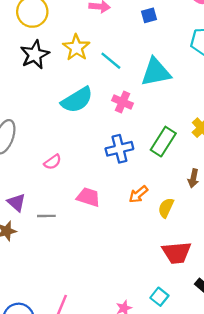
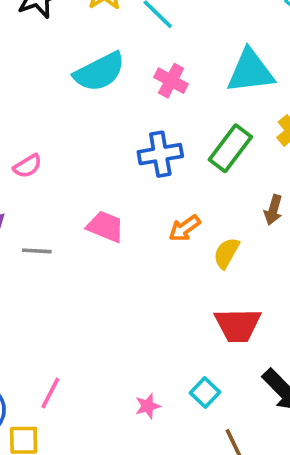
cyan triangle: (156, 72) -> (250, 71), moved
pink semicircle: (53, 162) -> (28, 166), moved

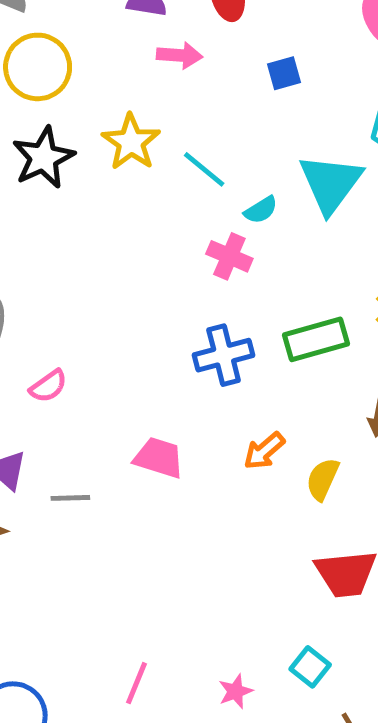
cyan triangle: (250, 71) -> (331, 183), moved, turned -42
cyan semicircle: (99, 72) -> (261, 210), moved, size x0.5
green rectangle: (230, 148) -> (316, 339), turned 42
pink line: (50, 393) -> (136, 683), moved

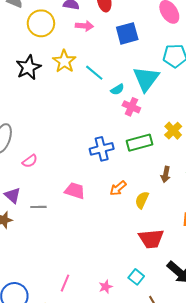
yellow circle: (38, 67) -> (41, 23), moved
blue square: (284, 73) -> (127, 33), size x1.6
pink cross: (229, 256) -> (131, 107), moved

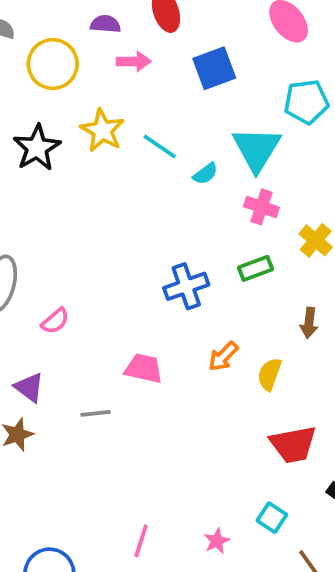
pink cross: (131, 107) -> (261, 207), moved
green rectangle: (140, 143) -> (255, 268), size x0.7
gray line: (38, 207) -> (95, 413), moved

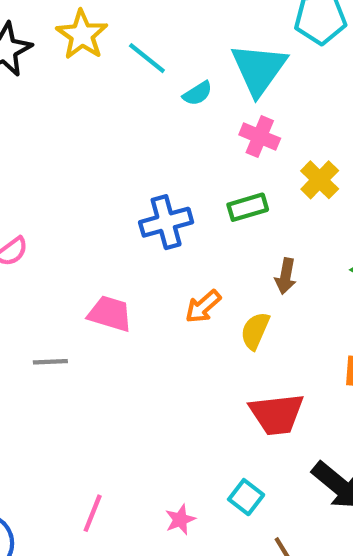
brown arrow: (309, 323) -> (286, 276), moved

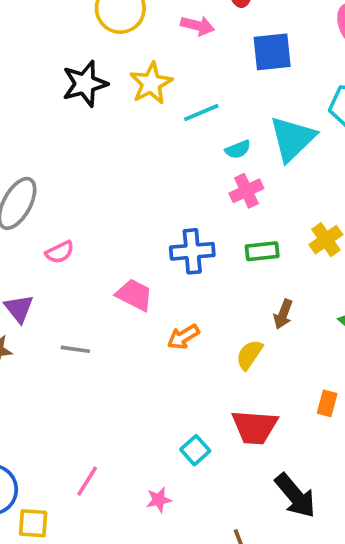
cyan line: (147, 58) -> (201, 112), turned -72
pink cross: (260, 137) -> (246, 191), moved, turned 32
orange arrow: (203, 306) -> (183, 337), moved
pink trapezoid: (110, 314) -> (134, 295), moved
cyan square: (246, 497) -> (195, 450), moved

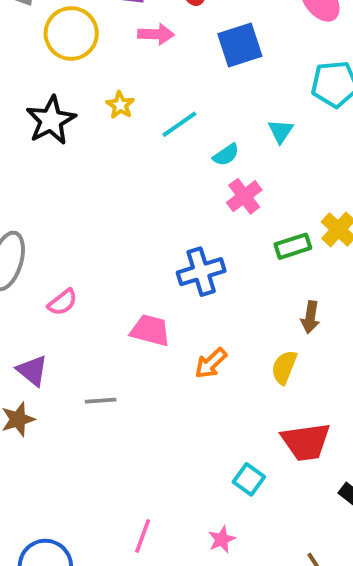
yellow star: (151, 83) -> (120, 105), size x0.6
cyan triangle: (292, 139) -> (281, 131), size x0.5
green rectangle: (262, 251) -> (293, 246), moved

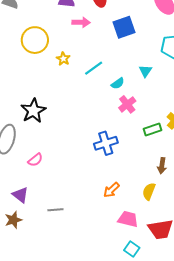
yellow circle: (71, 33) -> (35, 40), moved
black star: (51, 120) -> (33, 111), moved
pink trapezoid: (150, 330) -> (128, 219), moved

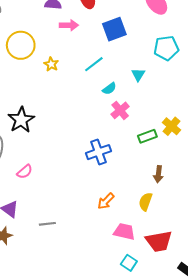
cyan line: (94, 68) -> (94, 64), moved

